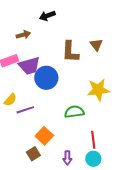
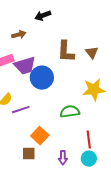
brown triangle: (96, 45) -> (92, 53), moved
brown square: (33, 154) -> (29, 154), turned 32

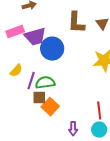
purple line: (21, 110) -> (31, 81), turned -54
green semicircle: (70, 112) -> (45, 83), moved
brown square: (29, 154) -> (39, 98), moved

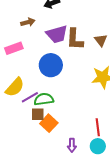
purple trapezoid: (35, 37) -> (57, 34), moved
yellow semicircle: (16, 71) -> (15, 87), size x1.5
purple line: (31, 81) -> (30, 97), turned 42

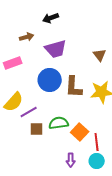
brown L-shape: (75, 39) -> (74, 87), moved
green semicircle: (44, 99) -> (59, 123), moved
orange square: (49, 123) -> (80, 132), moved

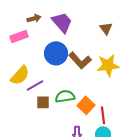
brown arrow: (27, 37) -> (34, 18), moved
purple trapezoid: (56, 49) -> (62, 22), turned -115
brown L-shape: (74, 87) -> (80, 60), turned -45

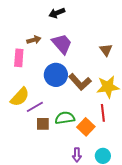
pink rectangle: (19, 36) -> (19, 58), turned -66
red line: (103, 115) -> (103, 113), moved

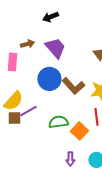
brown square: (43, 124) -> (14, 118), moved

